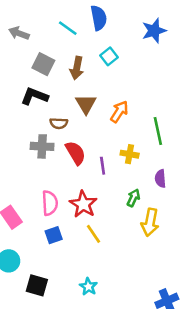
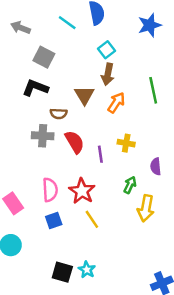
brown arrow: (77, 68) -> (108, 74), moved
green line: (158, 131) -> (153, 90), moved
black square: (37, 285) -> (62, 272), moved

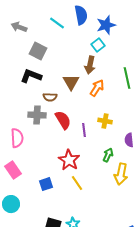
blue star: (150, 25) -> (106, 25), moved
cyan square: (107, 50) -> (98, 45), moved
pink semicircle: (50, 190) -> (17, 138), moved

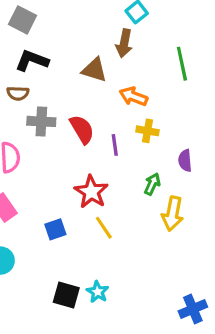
gray square: (38, 51) -> (23, 20), moved
brown triangle: (71, 82) -> (94, 70), turned -42
orange arrow: (97, 88) -> (133, 96), moved, turned -102
brown semicircle: (50, 97) -> (18, 93), moved

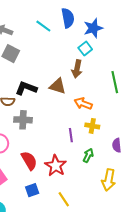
black L-shape: (32, 61) -> (26, 88), moved
red semicircle: (82, 129) -> (29, 161), moved
green arrow: (152, 184) -> (88, 155), moved
yellow line: (104, 228) -> (64, 199), moved

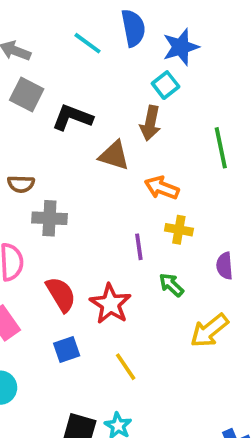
black L-shape: (26, 88) -> (72, 117), moved
green arrow: (88, 155) -> (171, 285), turned -72
yellow arrow: (109, 180) -> (209, 331), turned 40

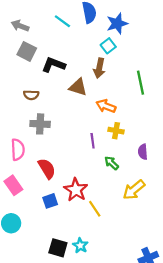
brown semicircle: (21, 184) -> (31, 95), moved
red star: (110, 304) -> (76, 190), moved
yellow line: (126, 367) -> (95, 209), moved

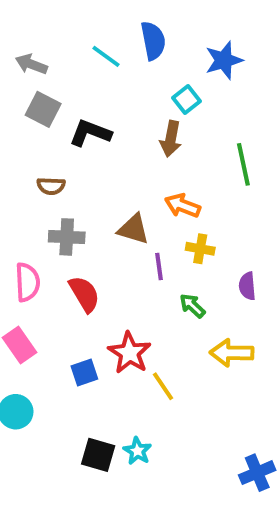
blue star: (117, 24) -> (224, 60), moved
brown triangle: (78, 87) -> (133, 229), moved
red semicircle: (47, 169) -> (84, 294), moved
yellow arrow: (134, 190) -> (232, 353), turned 40

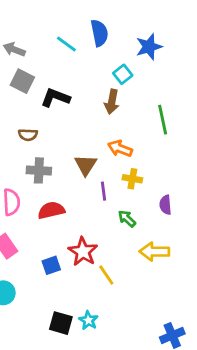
brown triangle: (133, 229) -> (86, 165), turned 45
red semicircle: (84, 294) -> (51, 210), turned -72

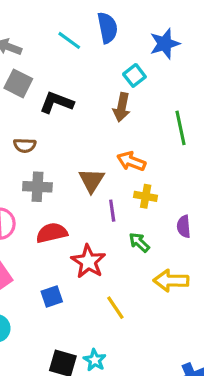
red star: (83, 252) -> (88, 261), moved

